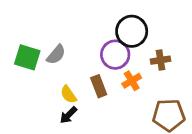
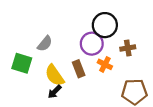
green square: (27, 57) -> (22, 63), moved
orange cross: (132, 81) -> (105, 64), turned -32
yellow semicircle: (68, 94) -> (55, 75), size x1.5

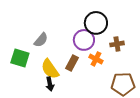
brown rectangle: (79, 69) -> (72, 63), turned 49
black arrow: (55, 92) -> (50, 84), turned -56

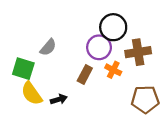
brown cross: (117, 44) -> (138, 52), size x1.5
yellow semicircle: (50, 69) -> (32, 93), moved
black arrow: (50, 84) -> (59, 99), turned -96

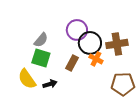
black circle: (113, 27) -> (90, 43), moved
purple circle: (99, 47) -> (77, 30), moved
green square: (23, 69) -> (41, 58), moved

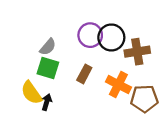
black circle: (90, 43) -> (111, 37), moved
orange cross: (96, 59) -> (118, 85), moved, size x1.5
black arrow: (50, 84) -> (47, 102), moved, turned -56

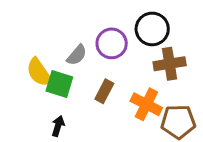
black circle: (111, 37) -> (152, 29), moved
gray semicircle: (48, 47) -> (77, 55), moved
yellow semicircle: (31, 93) -> (39, 72), moved

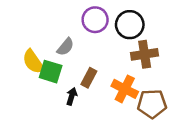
purple circle: (112, 43) -> (95, 20), moved
black arrow: (58, 126) -> (72, 96), moved

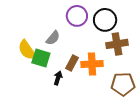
orange cross: (125, 89) -> (92, 64), moved, turned -30

